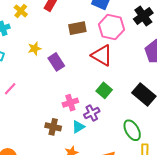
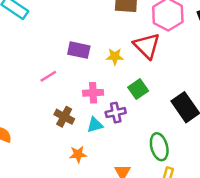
yellow star: (34, 49) -> (115, 56), moved
purple rectangle: (56, 62) -> (79, 50), moved, turned -60
pink line: (10, 89) -> (48, 76), moved

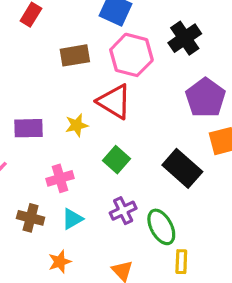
purple cross: (116, 113) -> (123, 211), moved

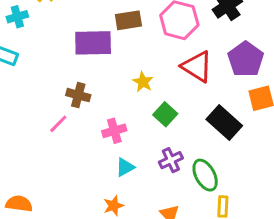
red triangle: (114, 102) -> (197, 67), moved
yellow star: (77, 125) -> (143, 82), moved, turned -30
purple rectangle: (29, 128) -> (93, 43), moved, size x1.4
brown cross: (31, 218) -> (78, 95), moved

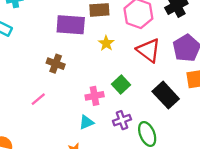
yellow star: (143, 82) -> (106, 43), moved
pink line: (58, 124) -> (38, 99), moved
pink cross: (114, 131) -> (95, 96), moved

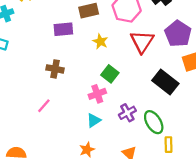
purple rectangle: (71, 25) -> (63, 29), size x0.7
red triangle: (149, 50) -> (142, 42), turned 35
green square: (121, 85) -> (110, 74), moved

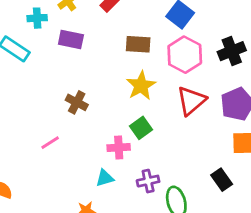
purple rectangle: (63, 29) -> (71, 39), moved
yellow star: (100, 41) -> (141, 86), size x1.5
black rectangle: (165, 82) -> (222, 180), moved, size x0.7

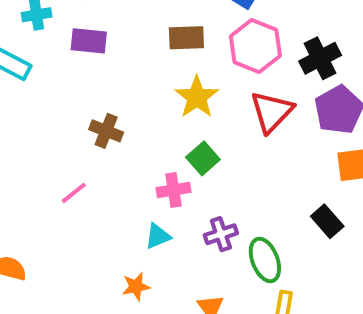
black cross: (232, 51) -> (320, 58), moved

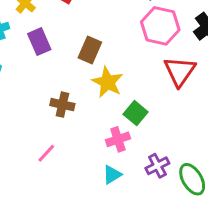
brown rectangle: (186, 38) -> (90, 50), moved, turned -55
purple rectangle: (89, 41) -> (39, 42), turned 70
yellow star: (197, 97) -> (108, 82), moved

